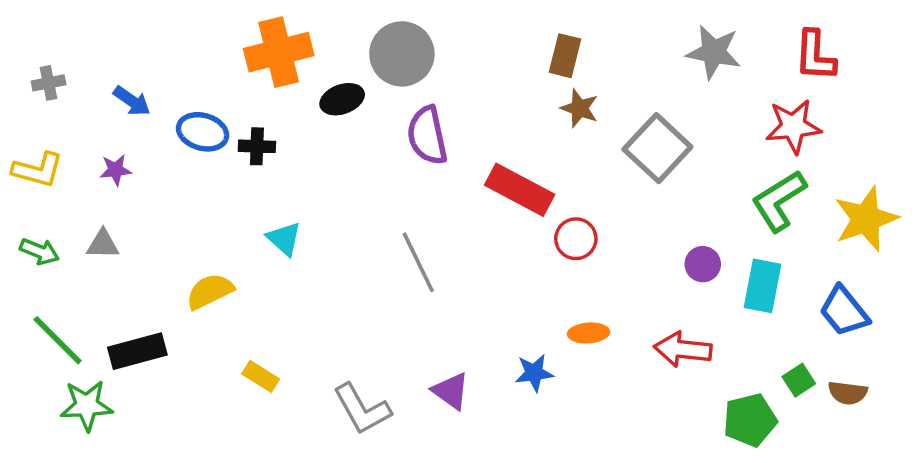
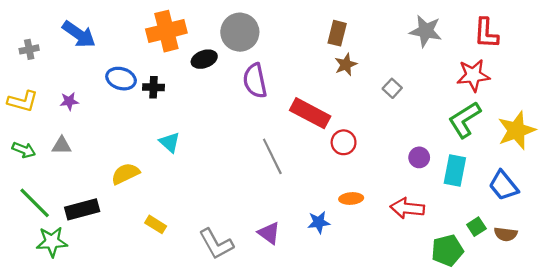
blue arrow: (132, 101) -> (79, 34), moved, size x1.5
brown star: (579, 108) -> (346, 65), turned 30
gray square: (657, 148) -> (392, 88), size x0.5
gray line: (418, 262) -> (272, 156), moved

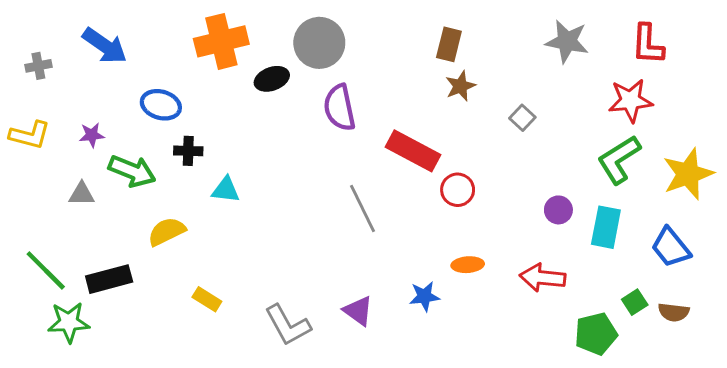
black cross: (153, 87) -> (188, 151), moved
cyan triangle: (170, 142) -> (226, 190), turned -35
green arrow: (24, 150) -> (132, 171), moved, size x1.5

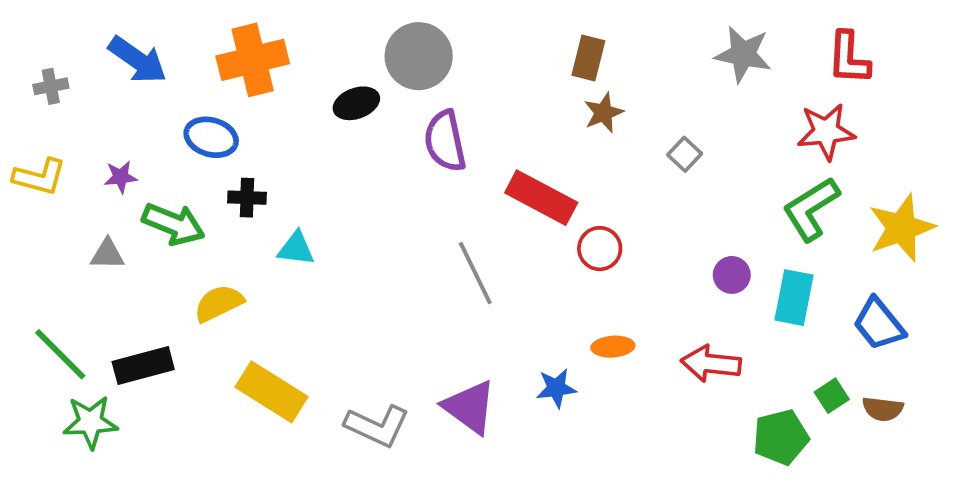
orange cross: (221, 41) -> (253, 60), moved
yellow rectangle: (207, 299) -> (271, 392), size x1.8
purple triangle: (358, 311) -> (470, 407), size x1.4
gray L-shape: (288, 325) -> (377, 426), turned -36

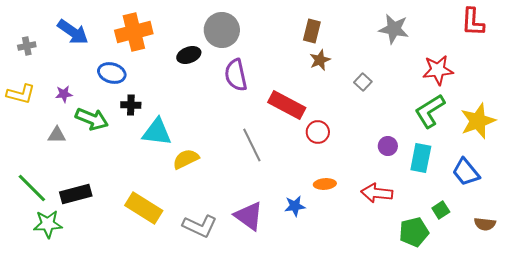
red L-shape: (849, 58) -> (473, 22), moved
cyan triangle: (296, 249) -> (157, 132), size x1.5
yellow semicircle: (219, 303) -> (186, 159), moved
brown semicircle: (883, 409) -> (485, 224), moved

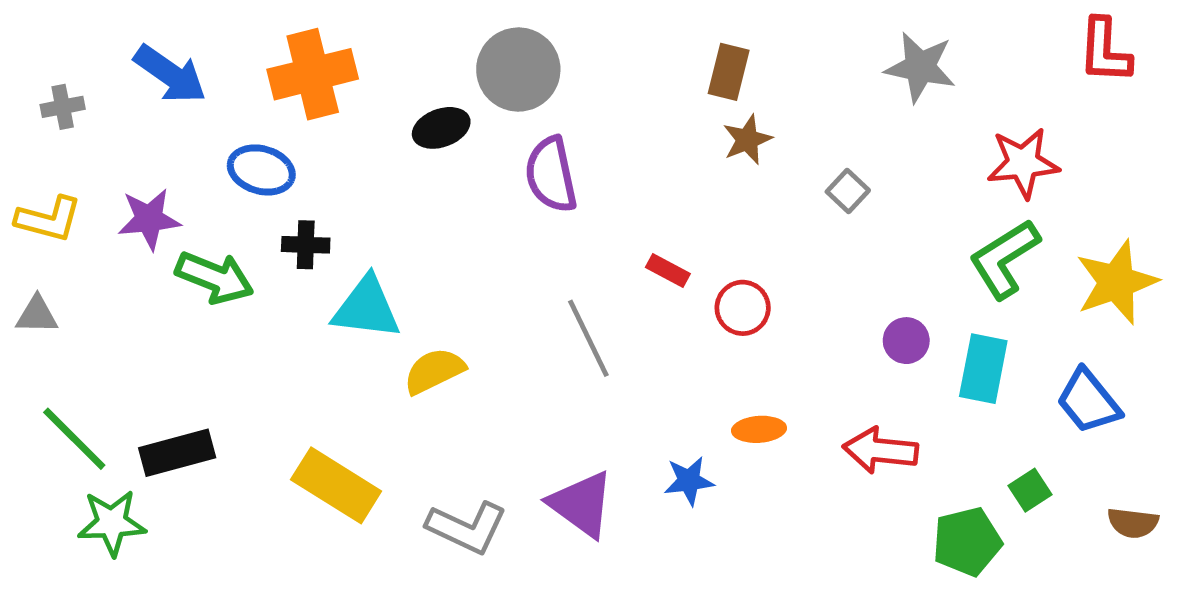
purple star: (64, 94) -> (149, 219), size x1.5
red rectangle: (287, 105) -> (668, 270), moved, size x0.5
gray triangle: (57, 135) -> (37, 315), moved

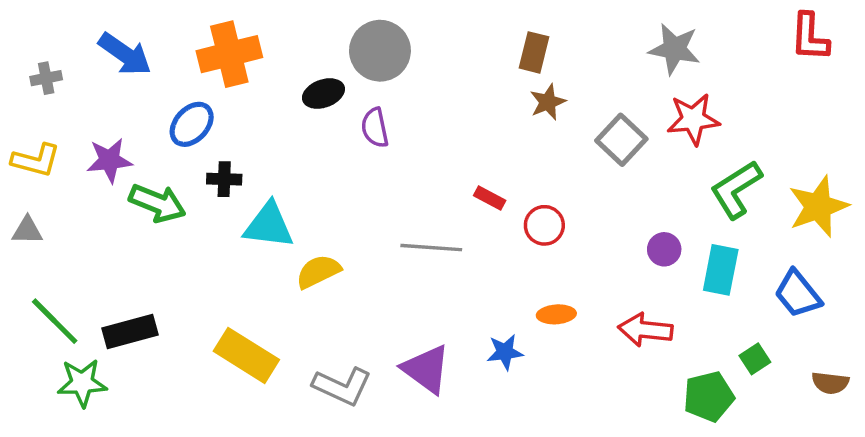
red star: (1023, 163) -> (693, 119), moved
blue ellipse: (261, 170) -> (192, 124), turned -63
purple semicircle: (551, 175) -> (375, 128), moved, size x0.7
gray square: (848, 191) -> (621, 140), size x1.6
gray line: (588, 338) -> (431, 248), turned -60

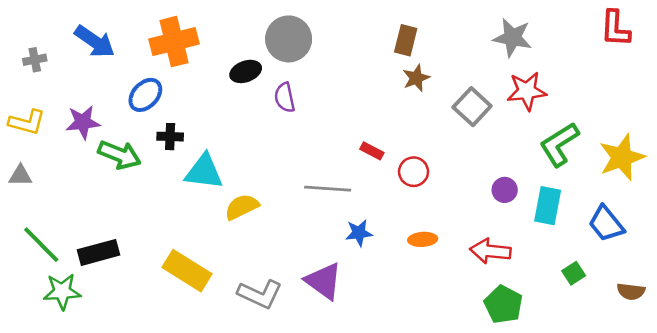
blue star: (505, 352) -> (359, 233), moved
green pentagon: (709, 397) -> (503, 304), moved, turned -30

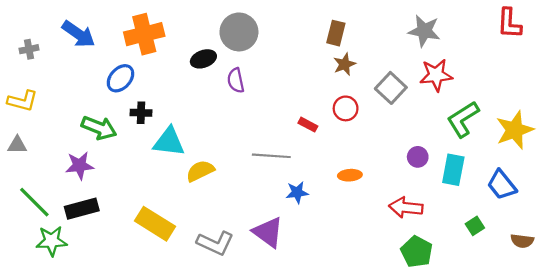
purple star: (83, 122) -> (80, 165), moved
red circle: (414, 172) -> (346, 108), moved
orange ellipse: (423, 239) -> (350, 175), moved

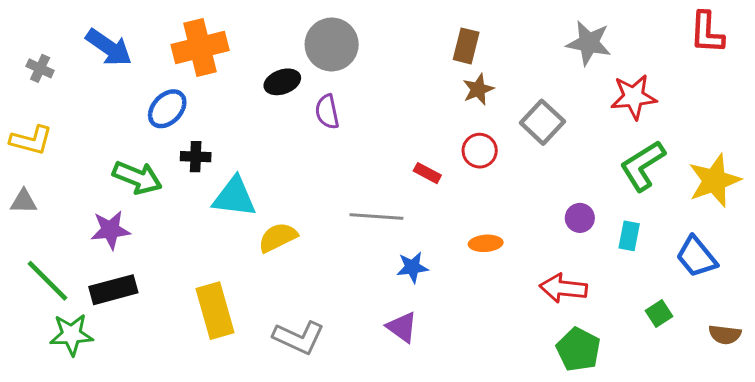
gray cross: (29, 49) -> (40, 68), turned 36
red star: (436, 75) -> (634, 97), moved
cyan rectangle: (453, 170) -> (629, 236), size x0.7
yellow rectangle: (155, 224) -> (215, 311), turned 42
purple triangle: (268, 232) -> (402, 327), moved, size x0.7

